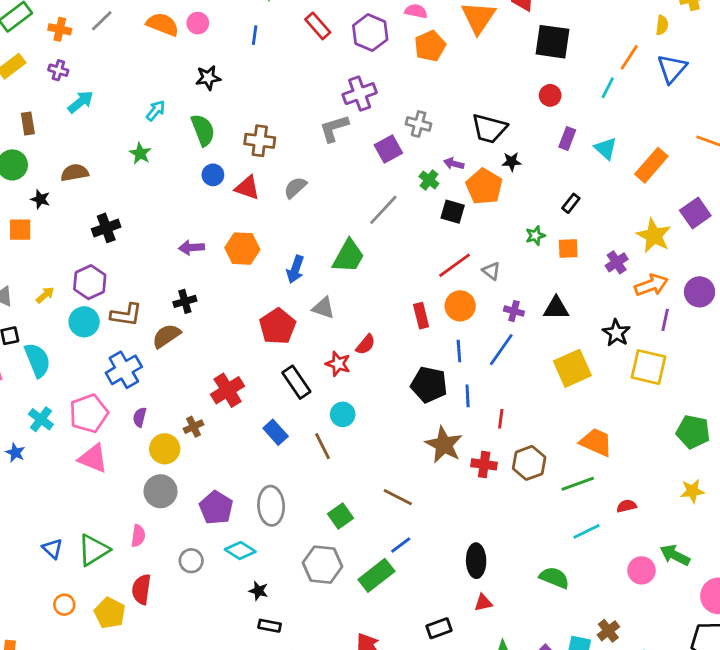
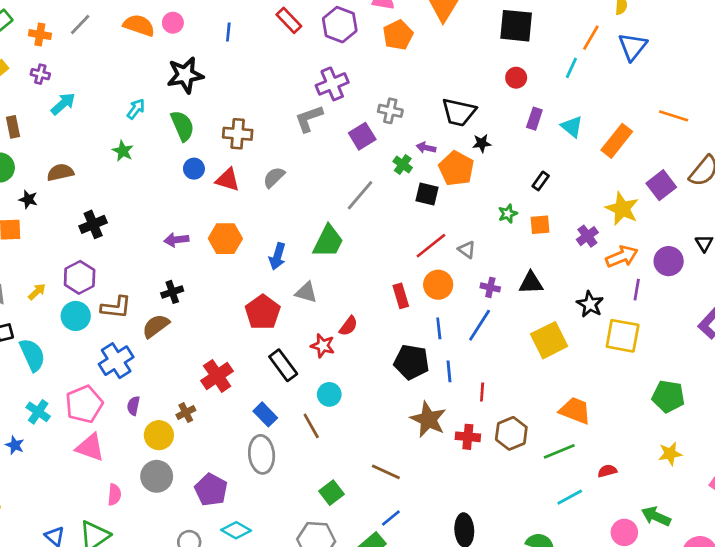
black star: (208, 78) -> (185, 75), size x1.5
gray ellipse: (271, 506) -> (262, 454), moved
pink semicircle: (138, 536) -> (114, 495), moved

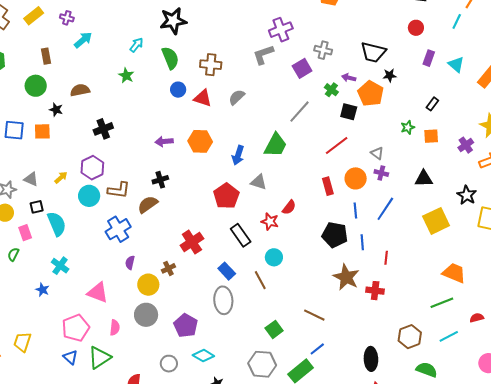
red line: (431, 246) -> (337, 146), moved
purple cross: (490, 287) -> (381, 173), moved
pink pentagon: (84, 404) -> (76, 328), moved
brown hexagon: (511, 433) -> (410, 337), moved

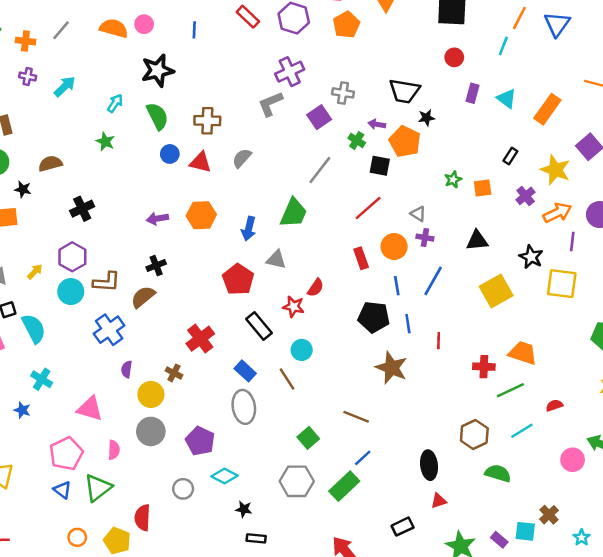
cyan arrow: (83, 40) -> (65, 86), moved
black rectangle: (432, 104) -> (510, 156), moved
brown cross: (168, 268) -> (174, 373), turned -32
red cross: (375, 291) -> (484, 367), moved

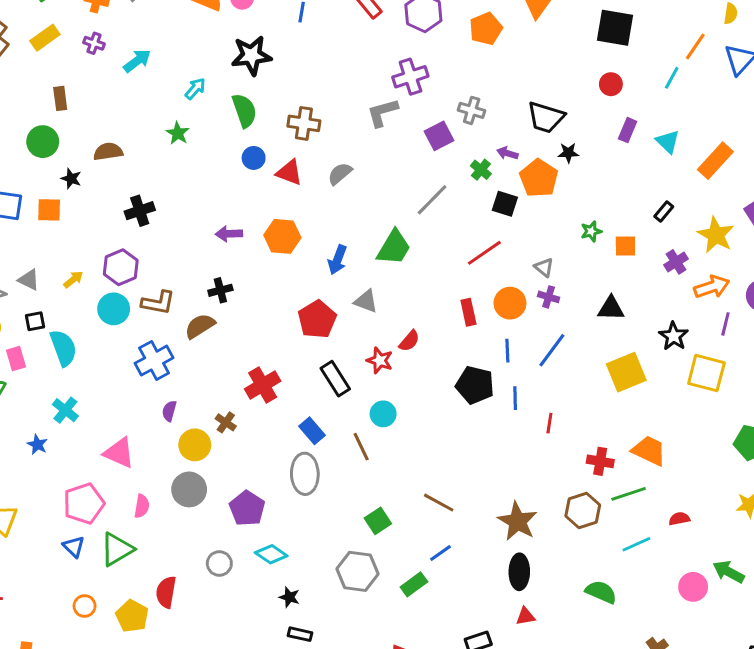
brown star: (392, 368) -> (517, 521), moved
brown hexagon: (474, 434) -> (583, 510), moved
green rectangle: (344, 486) -> (414, 584), size x0.7

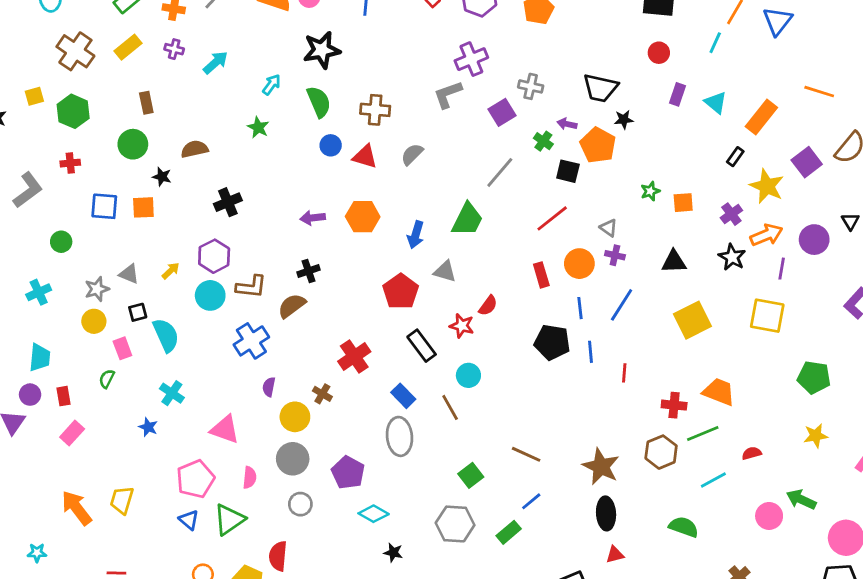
black rectangle: (664, 211) -> (735, 157), moved
black star: (674, 336) -> (732, 257), moved
gray circle: (219, 563) -> (300, 504), moved

